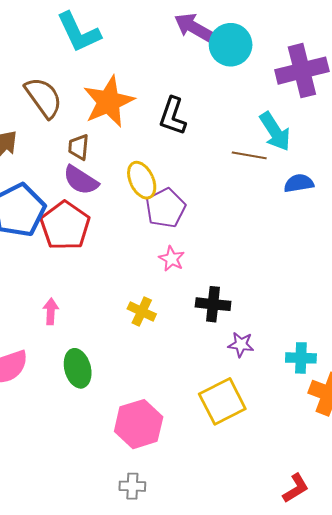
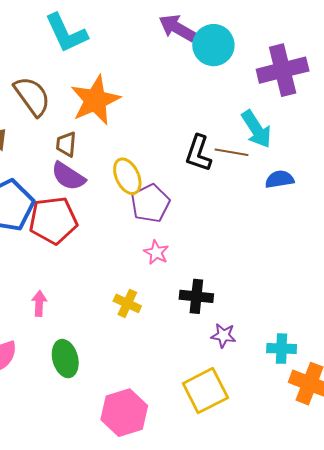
black L-shape: (173, 116) -> (198, 153), moved
red pentagon: (65, 226) -> (53, 220), turned 30

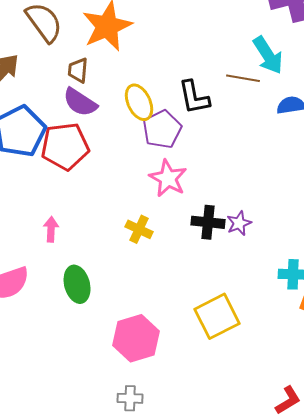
black L-shape: (198, 153) -> (194, 97), moved, turned -30
pink star: (156, 252) -> (168, 178), size x1.5
purple star: (223, 336) -> (239, 223), moved, turned -30

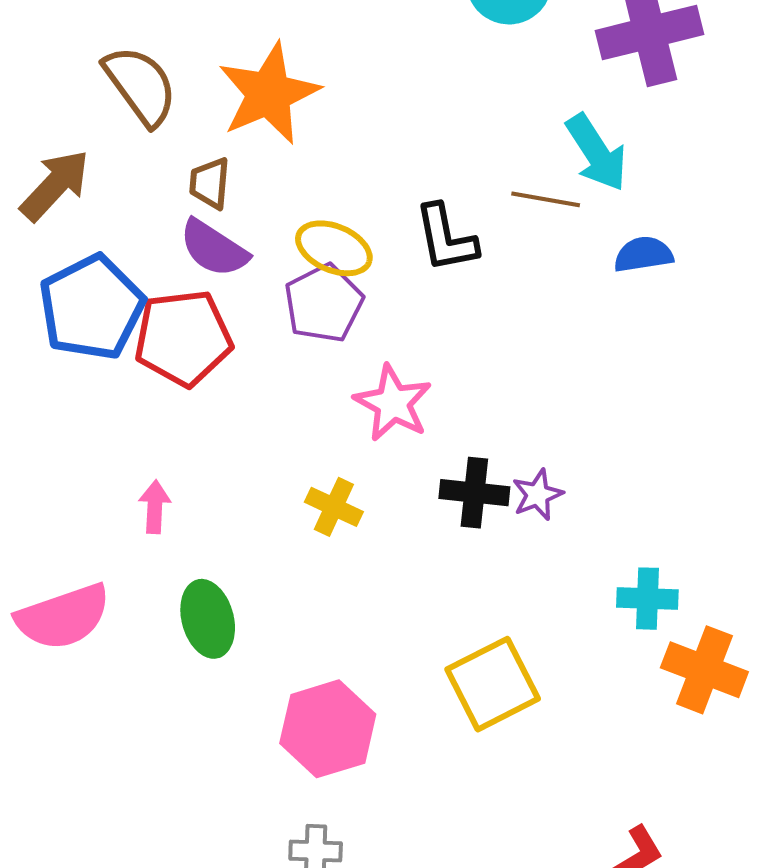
yellow ellipse: (139, 102) -> (334, 248), turned -42
purple pentagon: (162, 129) -> (324, 303), moved

